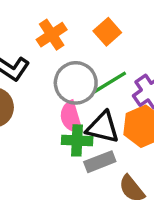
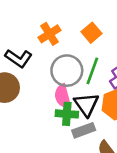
green line: (110, 82) -> (92, 71), turned -40
black triangle: (103, 127) -> (86, 105), turned 40

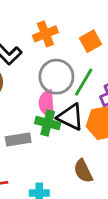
black triangle: (86, 105) -> (70, 117), turned -40
gray rectangle: (84, 130) -> (18, 140), moved

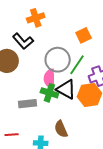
orange cross: (45, 34) -> (36, 18), moved
brown semicircle: (83, 171) -> (61, 129), moved

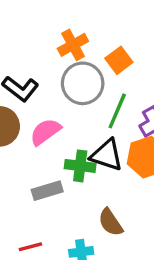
orange cross: (36, 18) -> (73, 45), moved
gray circle: (58, 60) -> (83, 83), moved
pink semicircle: (50, 79) -> (45, 132), moved, turned 66

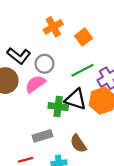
gray circle: (83, 83) -> (45, 64), moved, size x0.7
green line: (117, 111) -> (82, 70), turned 40
gray rectangle: (47, 191) -> (42, 136), moved

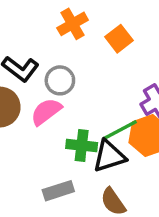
green line: (82, 70) -> (120, 130), moved
black triangle: (76, 99) -> (109, 156), moved, turned -35

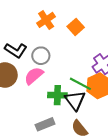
green line: (120, 130) -> (80, 84), turned 60
black triangle: (109, 156) -> (75, 100), turned -45

